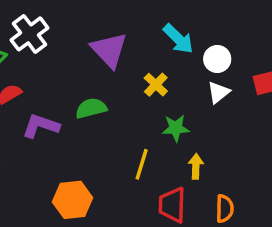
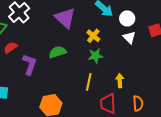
white triangle: (218, 92) -> (129, 37), turned -32
purple L-shape: (41, 126) -> (30, 64), turned 95
green star: (176, 128) -> (96, 56), moved

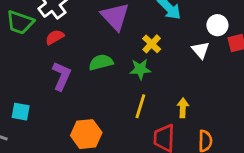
white circle: (127, 18) -> (217, 25), moved
red semicircle: (10, 48) -> (55, 37), moved
green star: (96, 56) -> (140, 69), moved

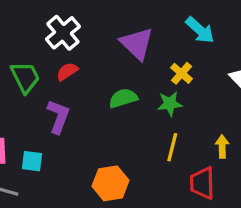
green trapezoid: (20, 22) -> (25, 77), moved, turned -132
purple L-shape: (62, 76) -> (58, 116), moved

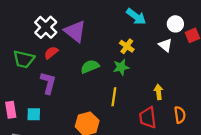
purple triangle: (137, 44) -> (75, 31), moved
green trapezoid: (25, 77) -> (24, 59), turned 135
yellow line: (172, 147) -> (114, 97), moved

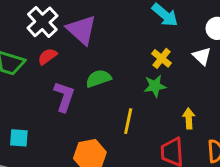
yellow cross: (127, 46) -> (162, 58), moved
green star: (121, 67) -> (155, 86), moved
purple L-shape: (48, 83) -> (64, 97), moved

